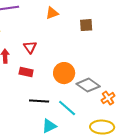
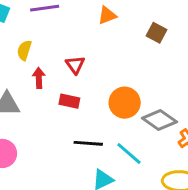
brown square: (86, 25) -> (157, 33), turned 32

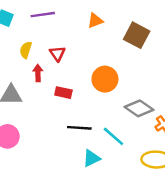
brown square: (157, 33) -> (137, 35), size x1.5
red triangle: (75, 65) -> (57, 54), moved
orange circle: (125, 103) -> (105, 79), moved

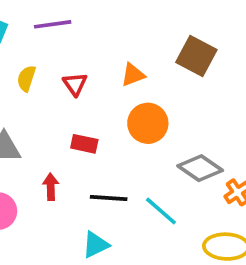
orange triangle: (95, 21) -> (133, 75), moved
red arrow: (38, 73) -> (51, 187), moved
cyan triangle: (92, 158) -> (96, 245), moved

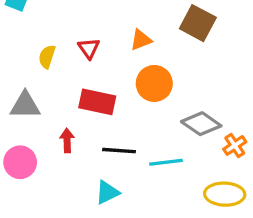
yellow semicircle: (26, 78) -> (47, 57), moved
red rectangle: (84, 144) -> (97, 102), size x1.5
cyan line: (161, 211) -> (166, 162), turned -48

